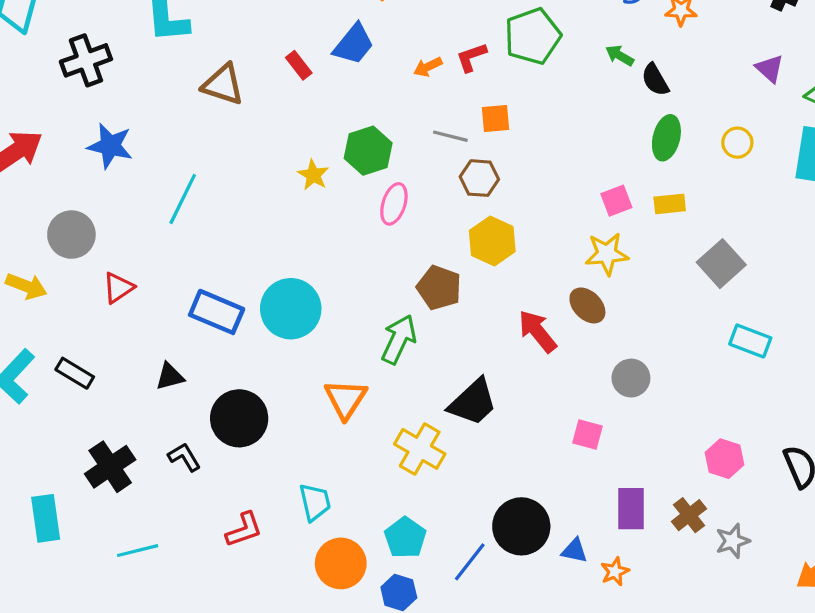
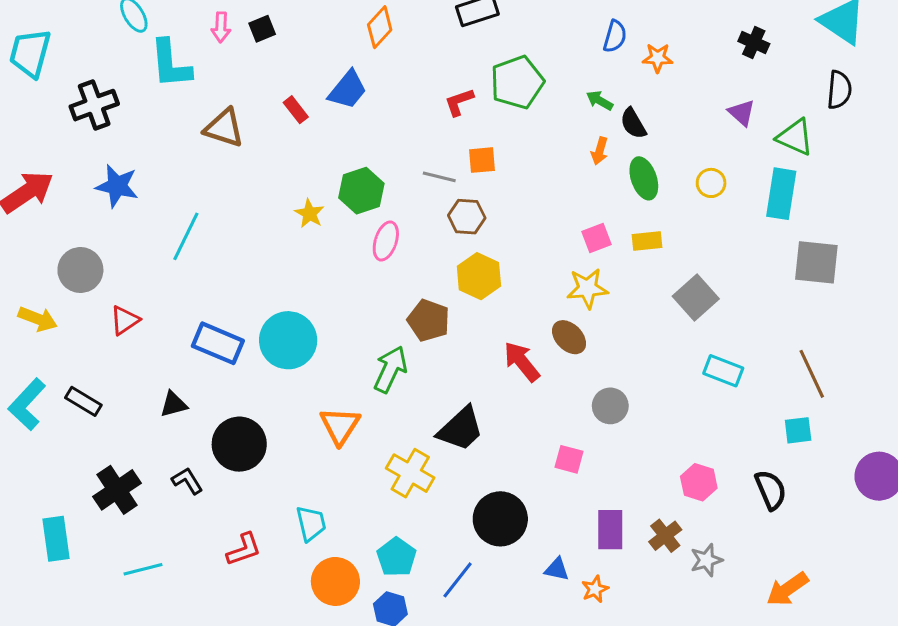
orange arrow: (428, 67) -> (600, 151), moved, turned -48
green ellipse: (666, 138) -> (644, 178), turned -33
black circle: (521, 526) -> (500, 519), moved

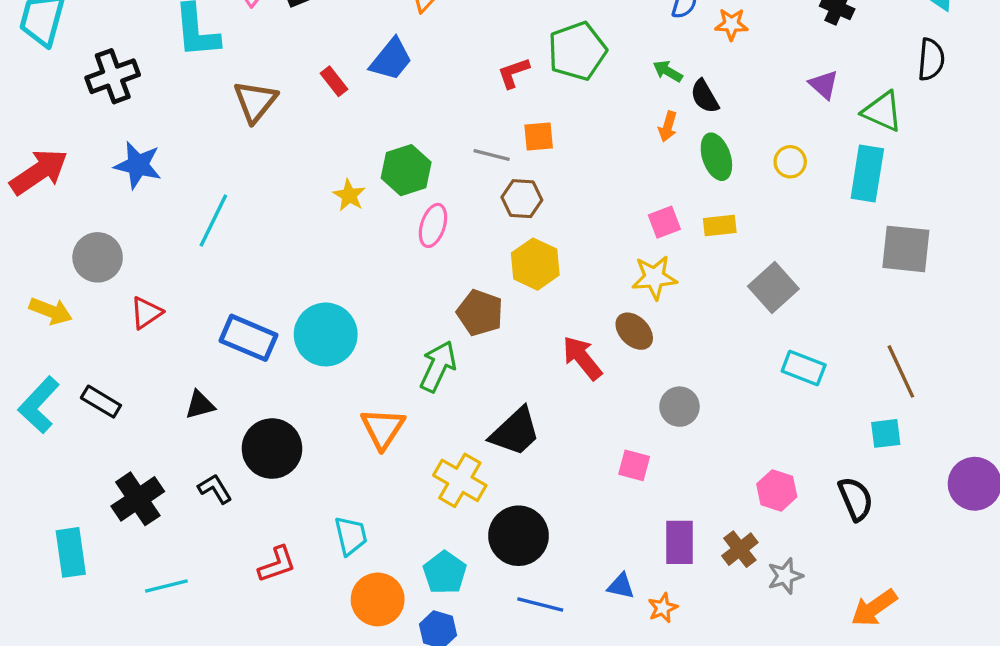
brown triangle: (224, 128) -> (255, 101), turned 51
black circle: (500, 519) -> (518, 536), moved
blue line: (458, 580) -> (540, 604), moved, turned 66

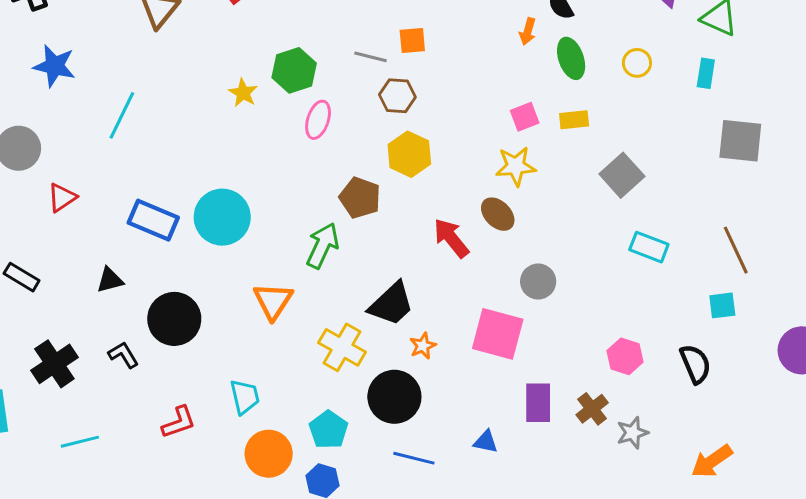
cyan rectangle: (867, 173) -> (706, 73), size x0.6
pink square: (634, 465) -> (498, 334), size x1.8
orange star: (663, 608) -> (423, 346), moved

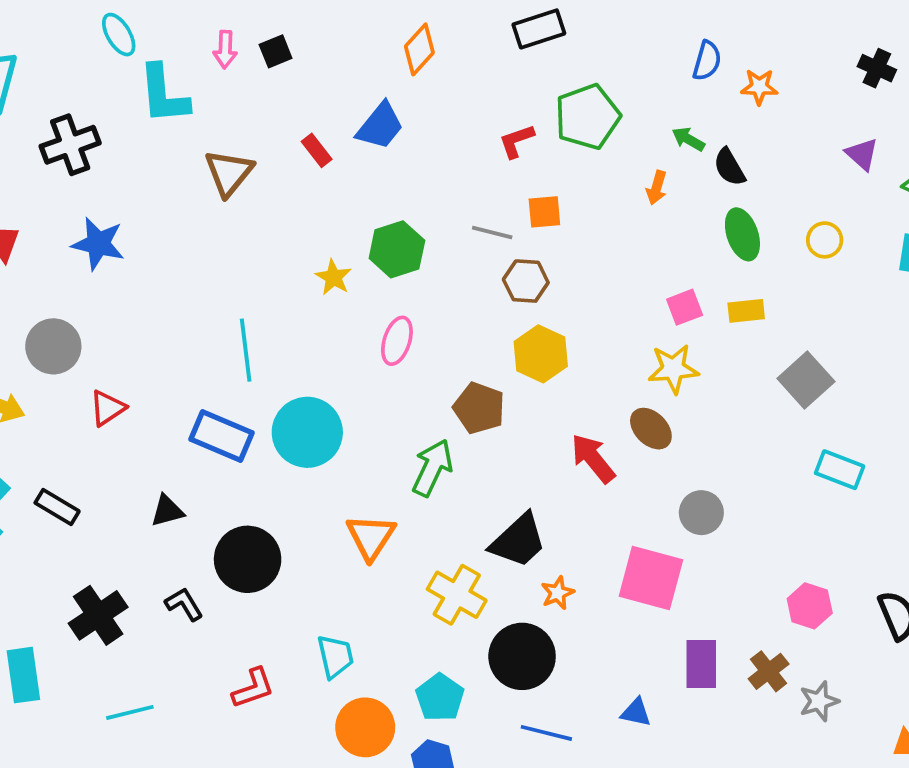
orange arrow: (528, 31) -> (657, 188), moved
cyan line: (122, 115) -> (246, 350), moved, turned -33
pink ellipse: (318, 120) -> (397, 341), moved

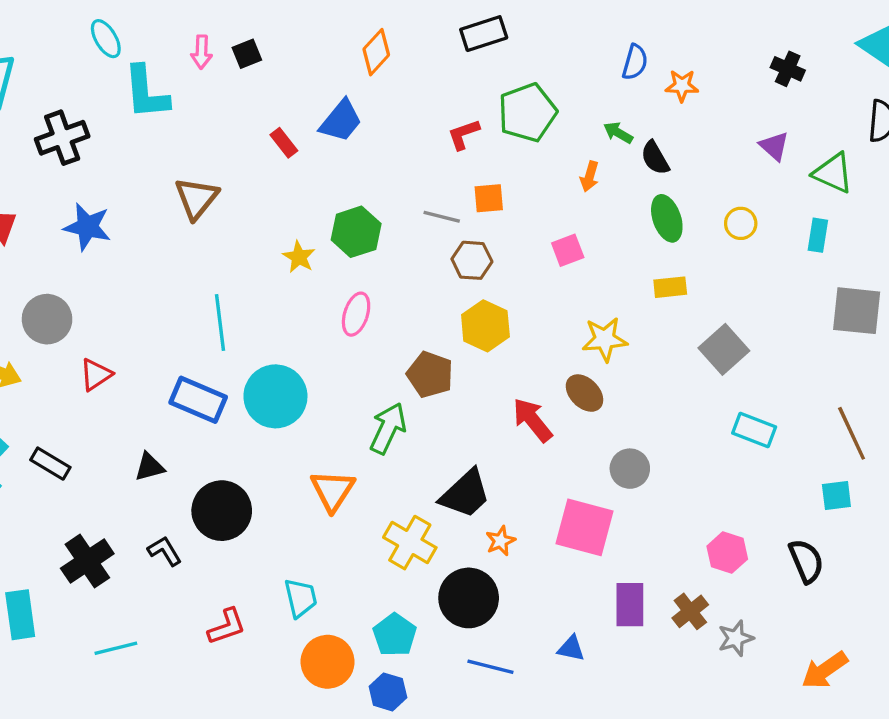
brown triangle: (229, 173) -> (197, 198), moved
pink square: (685, 307) -> (568, 250), moved

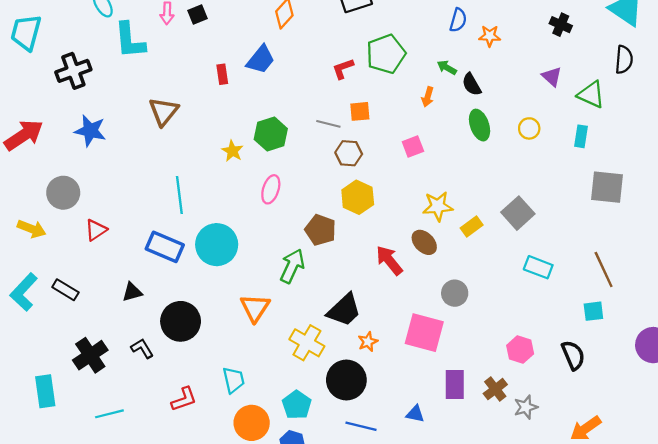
red rectangle: (284, 143) -> (222, 74), turned 30
yellow rectangle: (670, 287) -> (472, 227), moved, turned -30

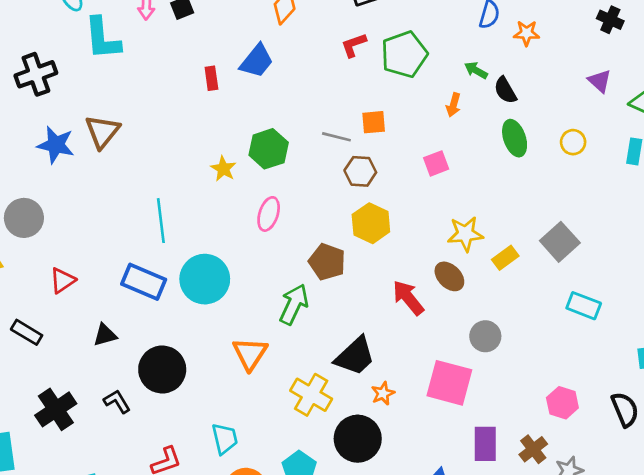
red L-shape: (343, 69) -> (354, 45), moved
brown triangle: (164, 111) -> (102, 131), moved
red triangle: (96, 230) -> (62, 280), moved

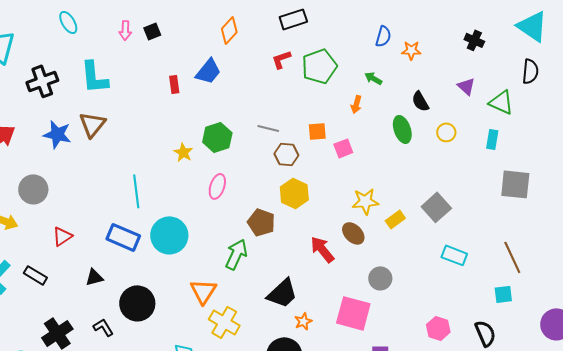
cyan L-shape: (102, 38) -> (94, 77), moved
black semicircle: (505, 90) -> (420, 101), moved
orange square: (374, 122) -> (317, 131), moved
yellow cross: (311, 395) -> (224, 322), moved

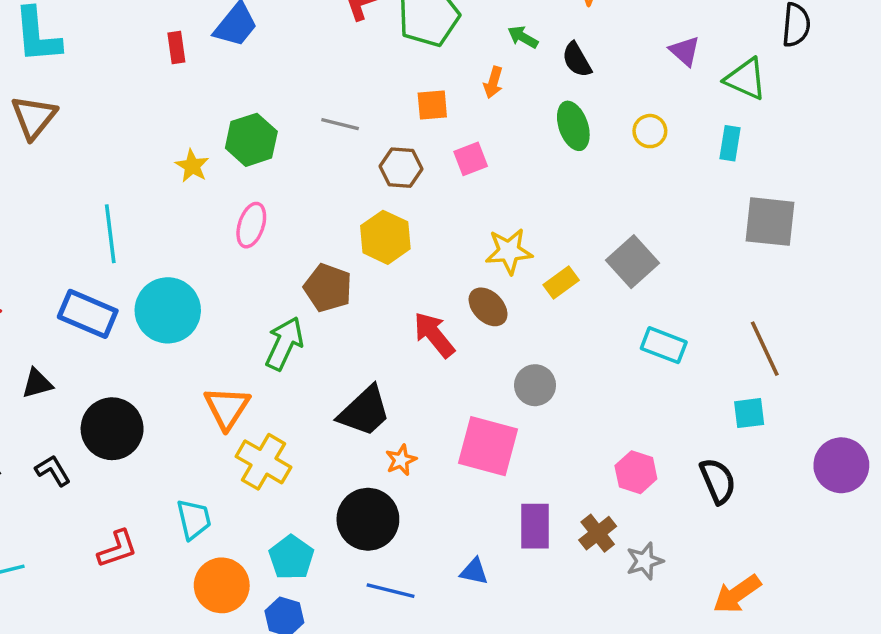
black semicircle: (420, 101) -> (577, 60), moved
orange square: (317, 131) -> (432, 105), moved
brown hexagon: (286, 154) -> (401, 168), moved

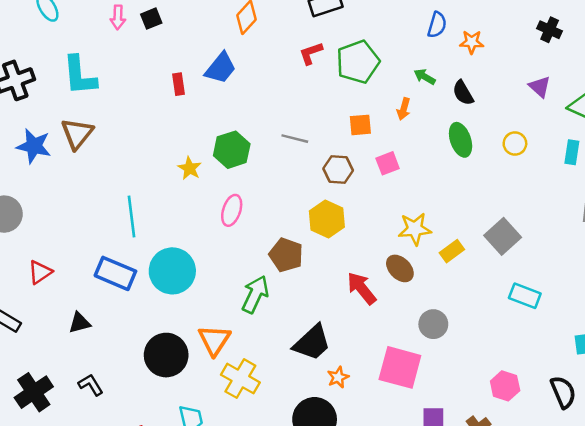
black circle: (112, 429) -> (166, 355), moved

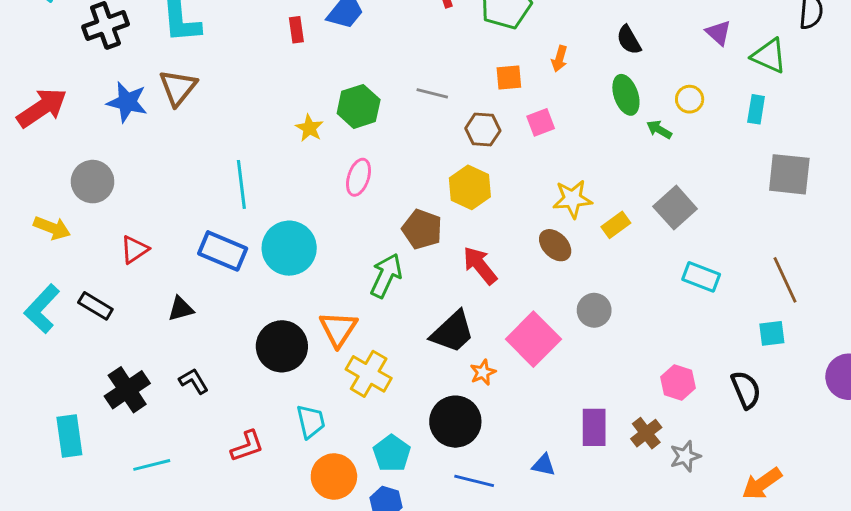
green arrow: (425, 77) -> (659, 130), moved
red arrow: (362, 288) -> (480, 265), moved
pink square: (400, 367) -> (533, 339), moved, turned 30

